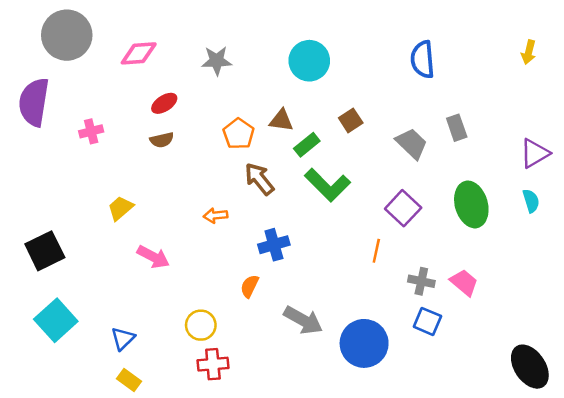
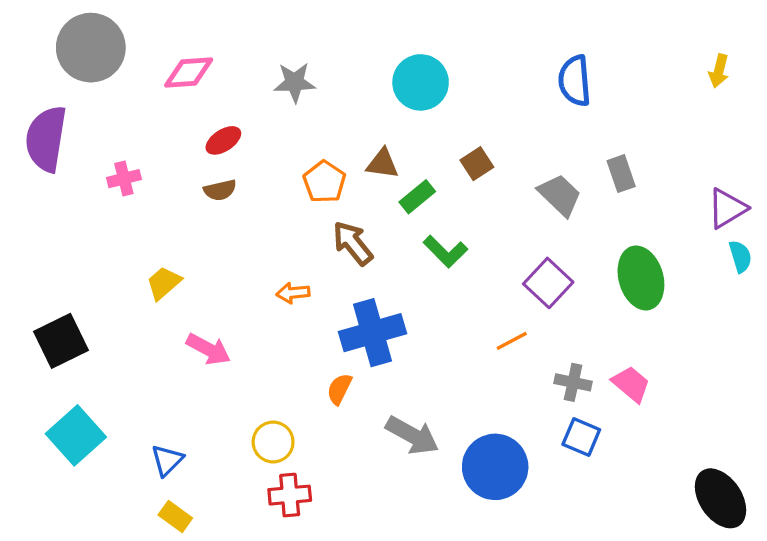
green L-shape: (328, 185) -> (445, 251), size x0.7
cyan semicircle: (531, 201) -> (740, 256), moved
blue cross: (274, 245) -> (373, 333), size x1.5
orange line: (376, 251) -> (512, 341), turned 50

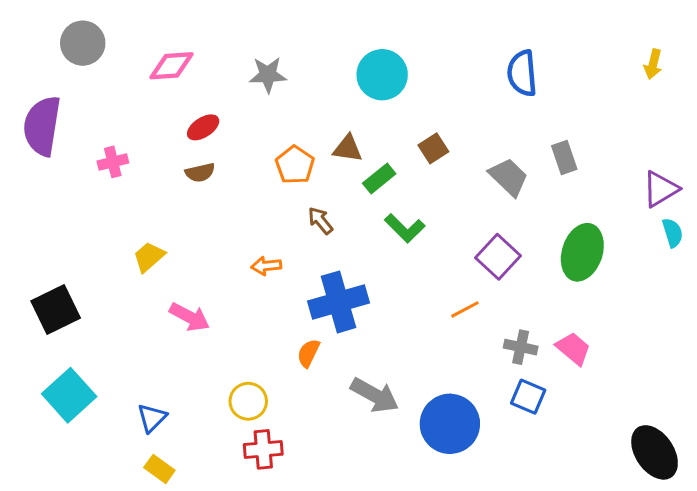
gray circle: (91, 48) -> (83, 43), size x0.7
brown arrow: (353, 243) -> (320, 221), size x0.7
green ellipse: (641, 278) -> (582, 252), turned 34

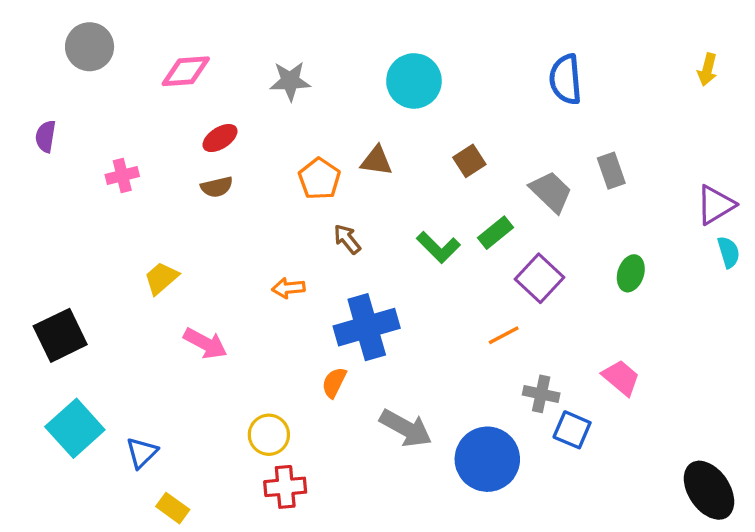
purple semicircle: (42, 126) -> (46, 136), size x0.5
green rectangle: (379, 179) -> (495, 233), moved
green ellipse: (582, 252) -> (631, 273), size x0.6
gray cross: (521, 347) -> (541, 394), moved
blue triangle: (152, 418) -> (142, 453), moved

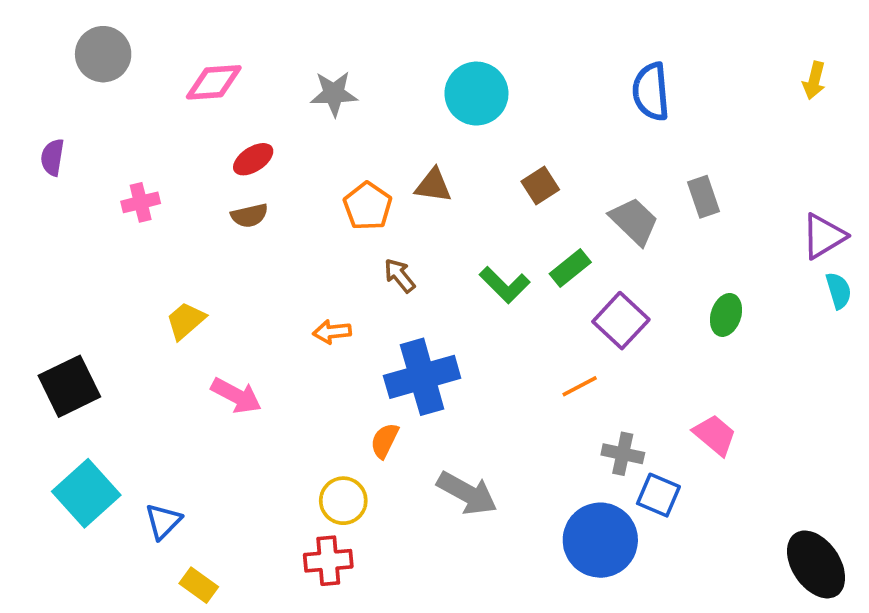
yellow circle: (269, 435) -> (343, 501), moved
blue circle: (487, 459) -> (600, 540), moved

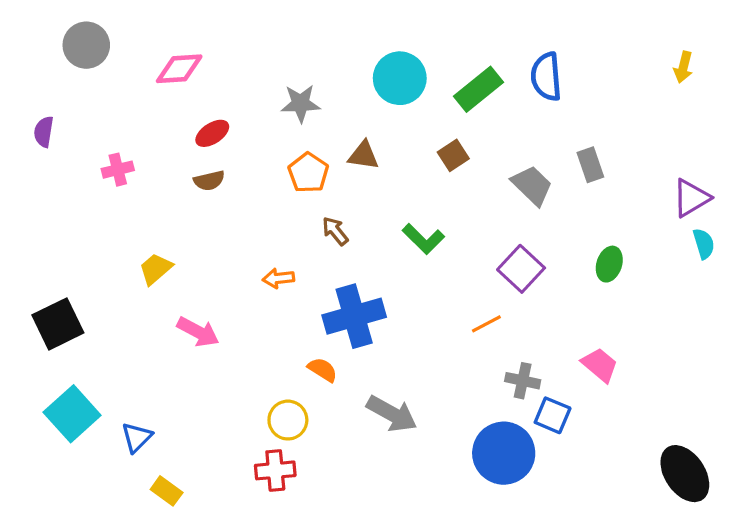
gray star: (334, 94) -> (300, 103), moved
green rectangle: (570, 268) -> (479, 89), moved, size x1.4
orange semicircle: (385, 441) -> (323, 370), turned 96

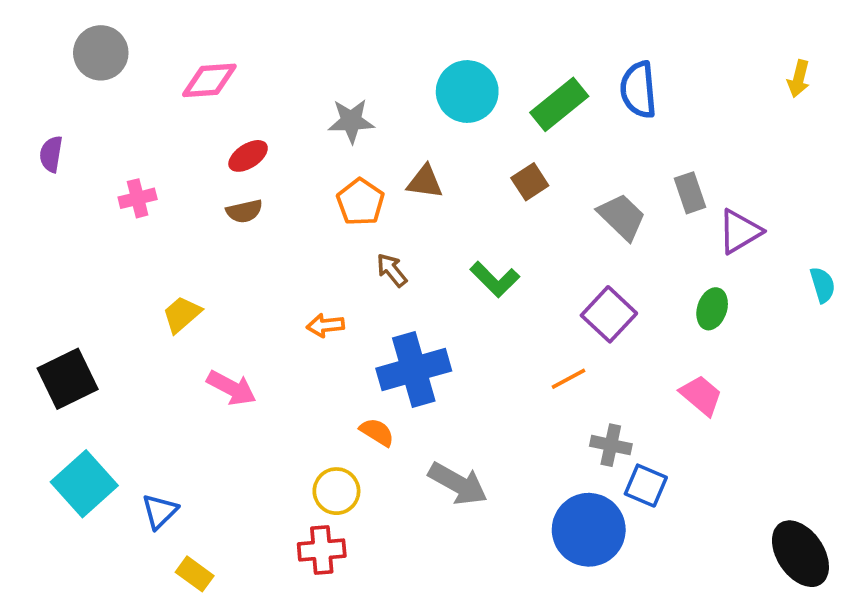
purple triangle: (691, 198) -> (740, 231), moved
pink trapezoid: (600, 365) -> (701, 395), moved

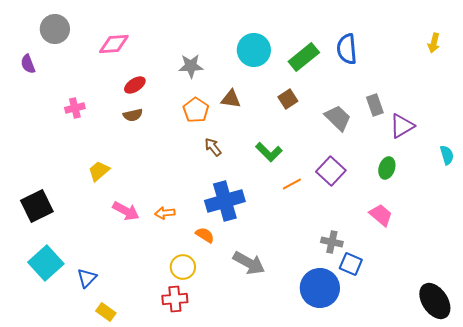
purple semicircle: (51, 154) -> (28, 64), moved, turned -30
orange arrow: (325, 325) -> (165, 213), moved
orange line: (568, 379) -> (292, 184), moved

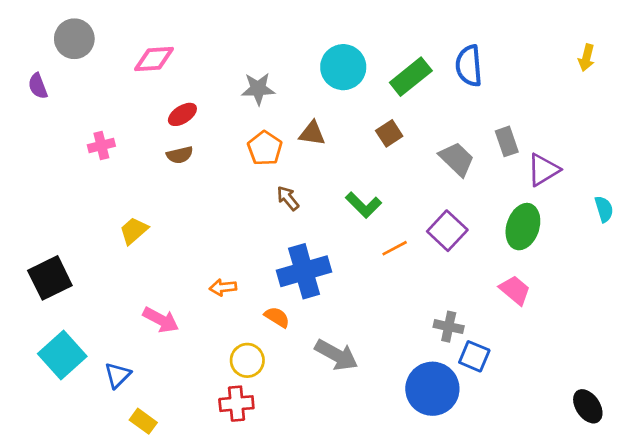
green ellipse: (387, 168) -> (523, 227), size x1.5
pink arrow: (126, 211) -> (161, 320), moved
black ellipse: (435, 301) -> (588, 406), size x0.7

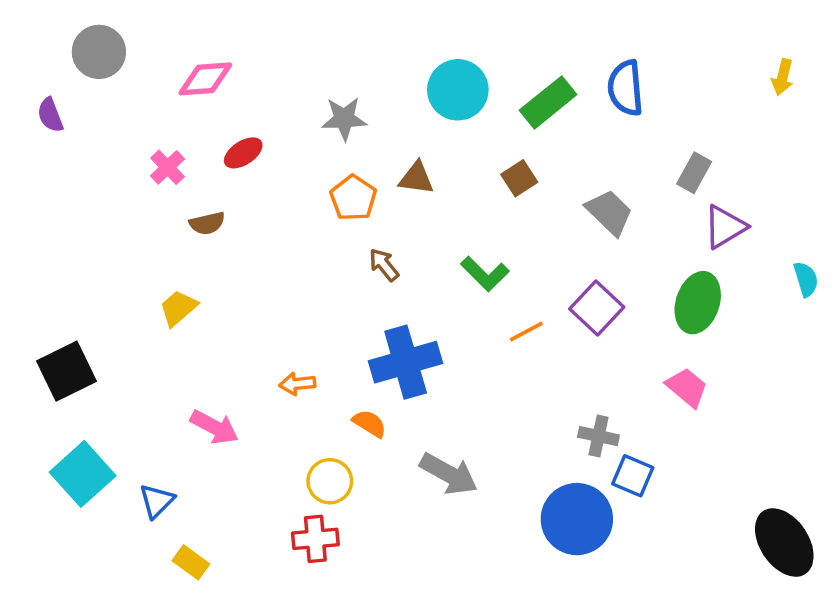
gray rectangle: (507, 141) -> (694, 173), moved, turned 48
pink cross: (101, 146) -> (167, 167), moved, turned -30
brown semicircle: (180, 155) -> (207, 223), moved
black ellipse: (588, 406) -> (784, 542), size x1.5

